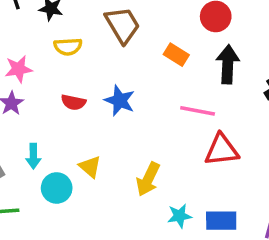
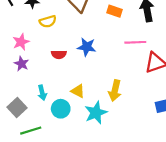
cyan star: (180, 216) -> (96, 113), moved, size x1.5

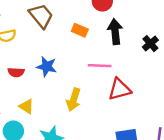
yellow triangle: (78, 91) -> (26, 106), moved
yellow arrow: (115, 91) -> (74, 100), moved

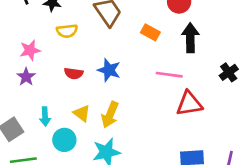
black cross: (150, 44) -> (229, 72), moved
yellow arrow: (74, 100) -> (110, 115), moved

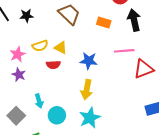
yellow semicircle: (67, 31) -> (40, 46), moved
blue star: (109, 70) -> (89, 61), moved
yellow triangle: (82, 113) -> (61, 48), moved

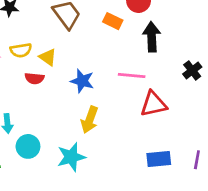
orange rectangle: (104, 22) -> (113, 21), moved
yellow arrow: (87, 90) -> (90, 120), moved

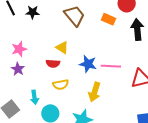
yellow semicircle: (21, 50) -> (61, 85), moved
pink line: (132, 75) -> (111, 66), moved

